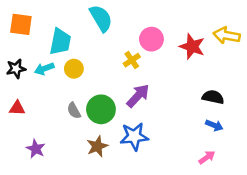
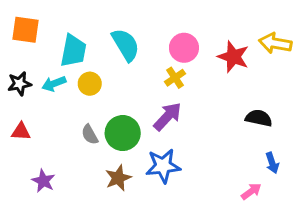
cyan semicircle: (101, 18) -> (126, 45), moved
yellow cross: (132, 60) -> (175, 78), moved
blue arrow: (214, 125) -> (272, 163), moved, turned 49

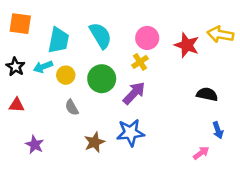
black star: (19, 84) -> (15, 67), turned -30
yellow circle: (90, 84) -> (66, 75), moved
green circle: (123, 133) -> (102, 79), moved

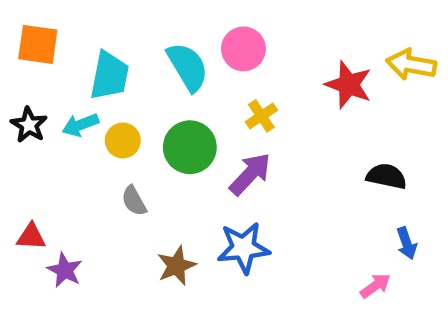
pink circle: (147, 38) -> (243, 49), moved
red triangle: (17, 105) -> (31, 237), moved

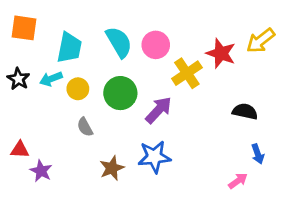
pink circle: (243, 49) -> (156, 45), moved
yellow arrow: (411, 65) -> (261, 41), turned -48
yellow cross: (261, 116) -> (187, 73), moved, size x1.5

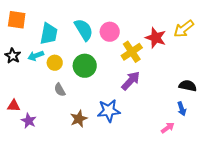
purple arrow: (159, 110) -> (131, 81), moved
black semicircle: (245, 111) -> (188, 86), moved

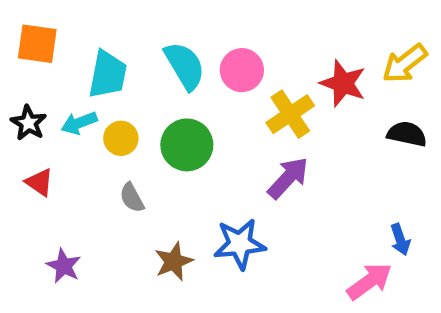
black semicircle: (188, 86) -> (407, 134), moved
red triangle: (14, 106) -> (39, 182), moved, turned 32
pink arrow: (168, 128) -> (369, 281), size x1.5

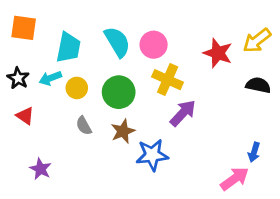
yellow cross: (290, 114) -> (168, 80), moved, turned -32
blue arrow: (400, 239) -> (254, 152), turned 36
brown star: (174, 261) -> (123, 131), moved

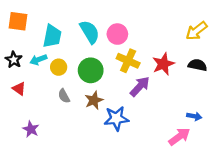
red star: (218, 53) -> (163, 64), moved, turned 30
blue arrow: (254, 152) -> (194, 116), turned -96

